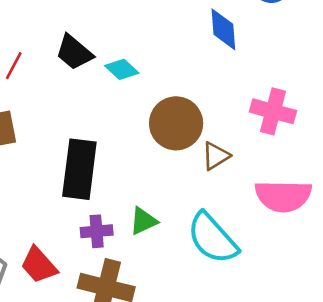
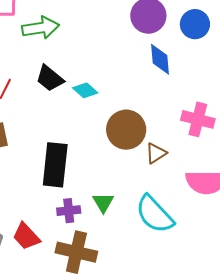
green triangle: (143, 221) -> (103, 202), turned -35

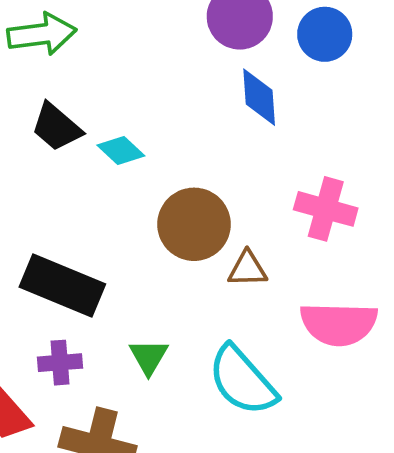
brown triangle: (156, 153) -> (247, 269), turned 30
black rectangle: (55, 165) -> (62, 286), turned -75
purple cross: (69, 211) -> (60, 363), moved

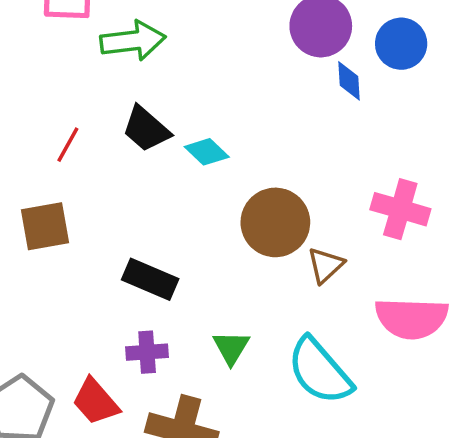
blue diamond: (259, 97) -> (349, 81), moved, size x0.7
brown triangle: (247, 269) -> (326, 265), turned -42
black rectangle: (62, 286) -> (150, 279), size x0.7

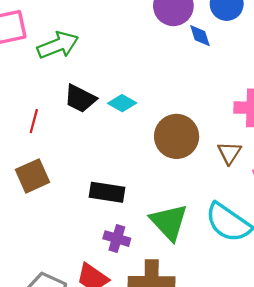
brown triangle: (326, 265) -> (229, 153), moved
green triangle: (231, 347) -> (169, 222), size x1.6
purple cross: (147, 352) -> (117, 239), turned 35

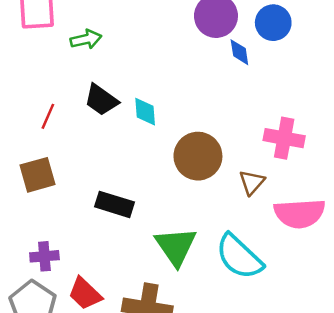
green arrow: (58, 45) -> (86, 39), size x0.7
cyan diamond: (122, 103) -> (145, 112), turned 48
purple cross: (117, 239) -> (44, 256), moved, turned -30

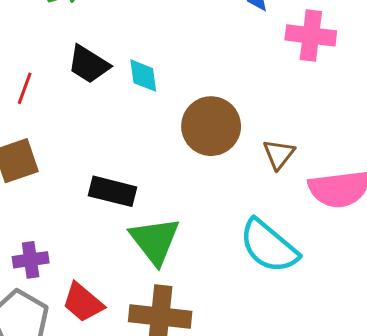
pink cross: (284, 138) -> (311, 35), moved
green triangle: (176, 246) -> (155, 241), moved

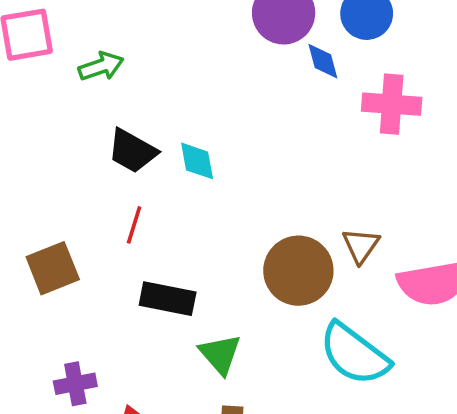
red line: (25, 88) -> (134, 225), moved
brown circle: (211, 126) -> (298, 271), moved
green triangle: (155, 241) -> (220, 354), size x0.7

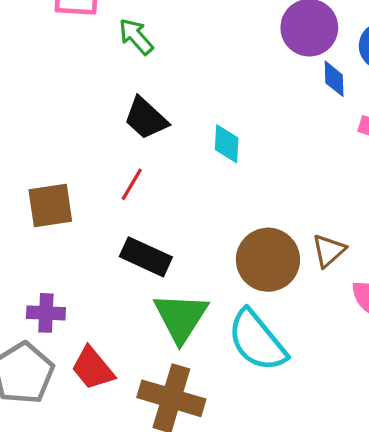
green arrow: (101, 66) -> (136, 37), turned -126
cyan diamond: (197, 161) -> (227, 144), moved
green triangle: (220, 354) -> (181, 317), size x1.4
cyan semicircle: (354, 354) -> (257, 341), moved

